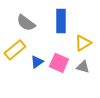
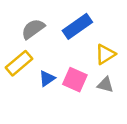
blue rectangle: (61, 21) -> (77, 26), turned 55
gray semicircle: (26, 23) -> (33, 29), turned 108

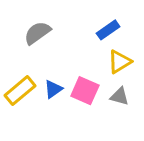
blue rectangle: (77, 26) -> (108, 30), moved, size x0.7
yellow rectangle: (19, 63) -> (20, 91), moved

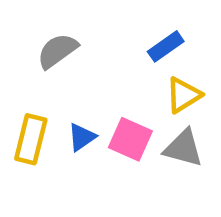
yellow rectangle: (20, 91) -> (31, 139), turned -36
gray triangle: (120, 96) -> (183, 148), size x1.4

